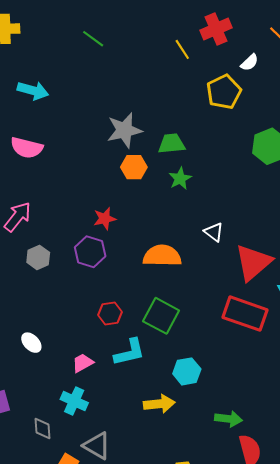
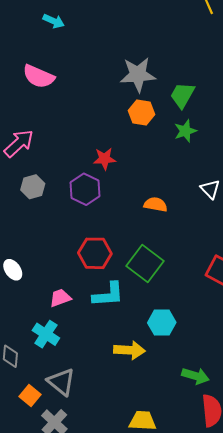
cyan arrow: (33, 91) -> (54, 21), size x0.7
green trapezoid: (172, 144) -> (182, 95), turned -64
orange semicircle: (162, 256) -> (156, 204), size x0.6
red hexagon: (110, 313) -> (95, 253), size x1.4

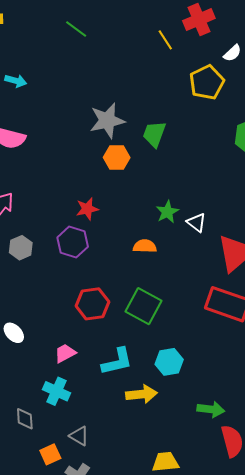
green star: (185, 131) -> (167, 212), moved
cyan L-shape: (108, 295) -> (117, 362), moved
gray triangle: (61, 382) -> (79, 436), size x0.7
orange square: (30, 395) -> (50, 454), turned 35

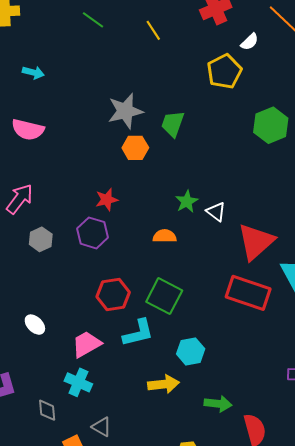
yellow line: (165, 40) -> (153, 30), moved
pink trapezoid: (65, 353) -> (86, 344), size x1.4
cyan L-shape: (117, 362) -> (138, 333), moved
green arrow: (211, 409) -> (218, 404), moved

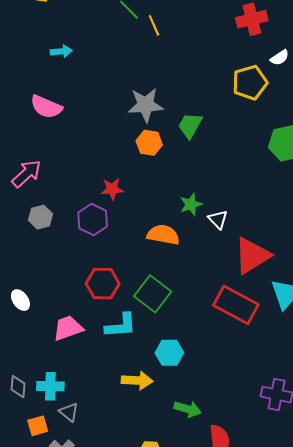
yellow line: (153, 30) -> (154, 25), moved
cyan arrow: (33, 72) -> (61, 51), turned -30
orange semicircle: (165, 236) -> (163, 235), size x1.4
cyan cross: (78, 382) -> (50, 386), moved, turned -32

